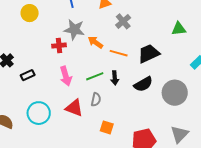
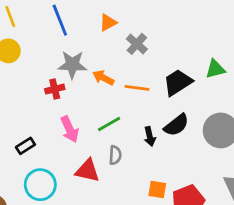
green triangle: (179, 29) -> (215, 69), moved
black rectangle: (28, 75) -> (25, 146), moved
black arrow: (115, 78) -> (150, 136), moved
orange square: (107, 127) -> (157, 189), moved

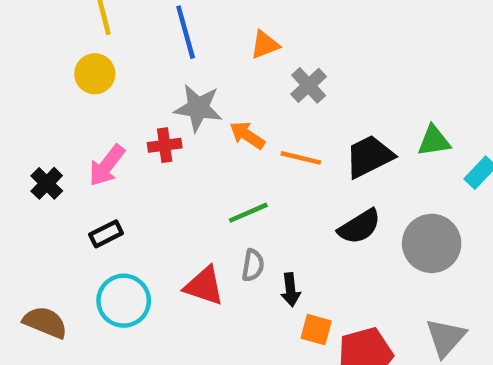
pink arrow: (70, 129) -> (107, 165), moved, turned 56
black arrow: (150, 136) -> (291, 290), moved

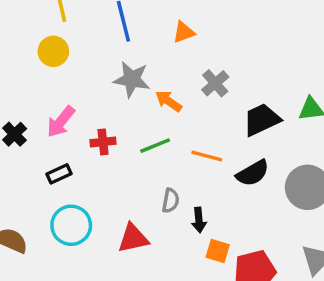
gray cross: (309, 85) -> (215, 83), moved
red cross: (165, 145) -> (103, 142), moved
orange line: (301, 158) -> (207, 156), moved
green line: (248, 213) -> (155, 146), moved
red triangle: (204, 286) -> (133, 238), moved, turned -32

